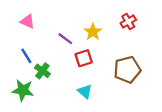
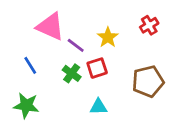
pink triangle: (27, 22) -> (50, 27), moved, size x1.6
green cross: (42, 71) -> (72, 73), moved
cyan triangle: (85, 91) -> (98, 107), turned -42

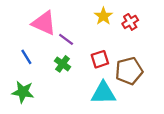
yellow star: (108, 37) -> (103, 16), moved
red square: (97, 68) -> (100, 59), moved
cyan triangle: (98, 107) -> (103, 93), moved, size x1.6

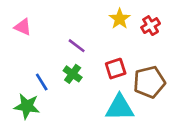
pink triangle: (44, 23) -> (23, 27), moved, size x0.6
blue line: (26, 57) -> (42, 82), moved

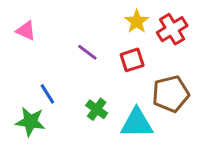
red cross: (151, 26) -> (172, 29), size x1.4
red square: (116, 69) -> (132, 60), moved
green cross: (73, 74) -> (97, 109), moved

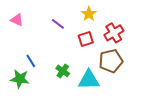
red cross: (172, 29) -> (114, 33), moved
purple line: (87, 52) -> (58, 24), moved

